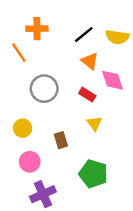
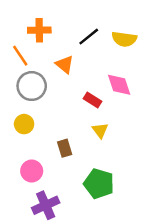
orange triangle: (90, 61) -> (65, 64), moved
gray circle: (44, 89) -> (32, 86), moved
yellow circle: (23, 128) -> (24, 124), moved

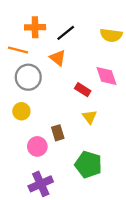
black line: (89, 37) -> (66, 33), moved
orange line: (20, 56) -> (18, 50), turned -42
pink circle: (32, 171) -> (37, 146), moved

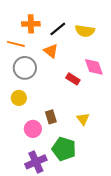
yellow semicircle: (111, 35) -> (85, 31), moved
yellow triangle: (90, 117) -> (83, 119), moved
green pentagon: (88, 165) -> (64, 149), moved

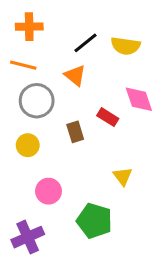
orange cross: (31, 24) -> (29, 27), moved
brown rectangle: (51, 117) -> (75, 132), moved
purple cross: (36, 162) -> (28, 237), moved

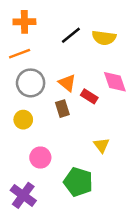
orange line: (23, 65) -> (20, 54), turned -35
orange triangle: (75, 76) -> (67, 83), moved
purple cross: (28, 237) -> (23, 195), turned -30

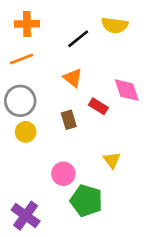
yellow semicircle: (104, 38) -> (115, 25), moved
gray circle: (31, 83) -> (20, 101), moved
orange triangle: (67, 83) -> (73, 78), moved
pink circle: (40, 158) -> (63, 174), moved

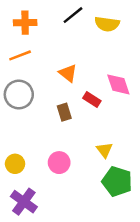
black line: (78, 39) -> (73, 15), moved
yellow circle: (26, 132) -> (15, 164), moved
green pentagon: (86, 201) -> (117, 181), moved

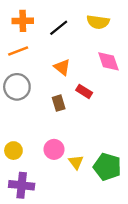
black line: (73, 15) -> (59, 28), moved
pink diamond: (118, 84) -> (108, 61), moved
yellow triangle: (104, 150) -> (76, 162), moved
purple cross: (24, 202) -> (22, 185), turned -30

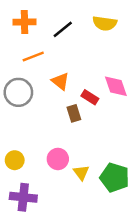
orange line: (18, 51) -> (33, 57), moved
pink diamond: (108, 61) -> (116, 86), moved
orange triangle: (62, 67) -> (60, 81), moved
brown rectangle: (59, 103) -> (74, 113), moved

